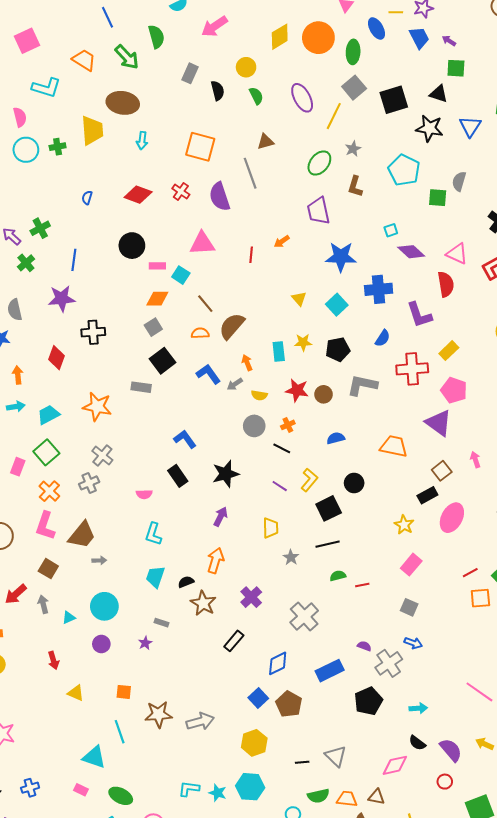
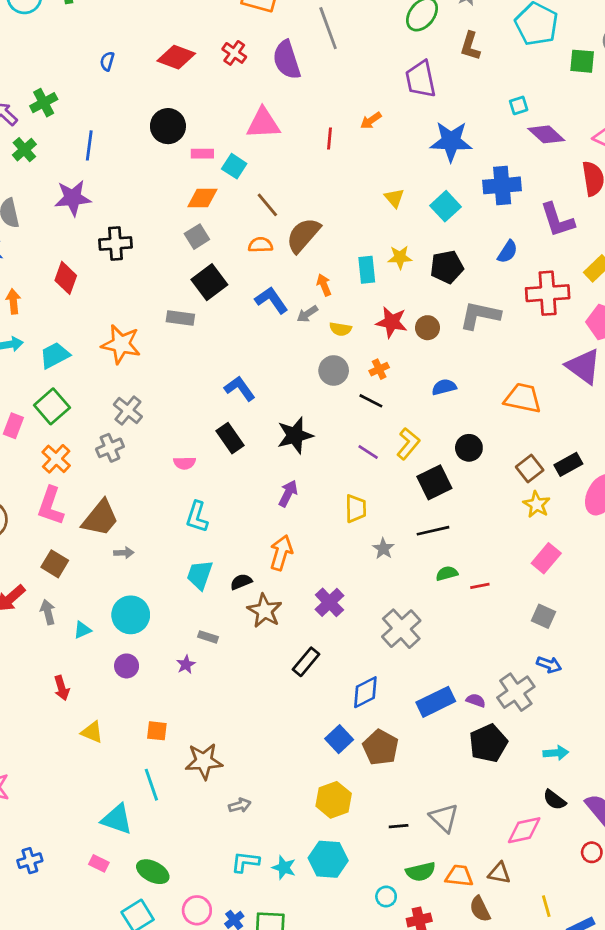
brown square: (442, 471) -> (530, 469), moved
purple semicircle: (364, 646) -> (476, 700), moved
gray arrow: (200, 721) -> (240, 805), moved, size x0.6

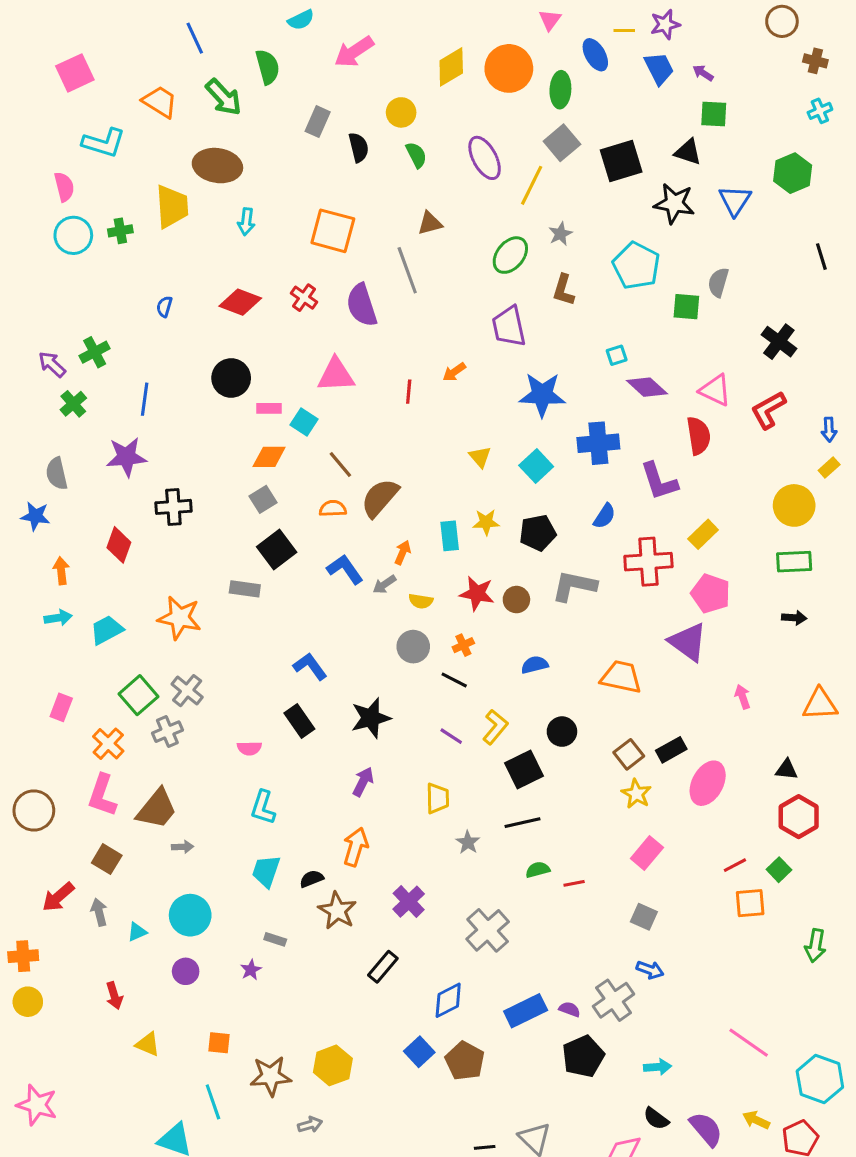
orange arrow: (324, 285) -> (403, 553), turned 45
green square: (52, 406) -> (139, 695), moved
yellow hexagon: (334, 800) -> (333, 1065), moved

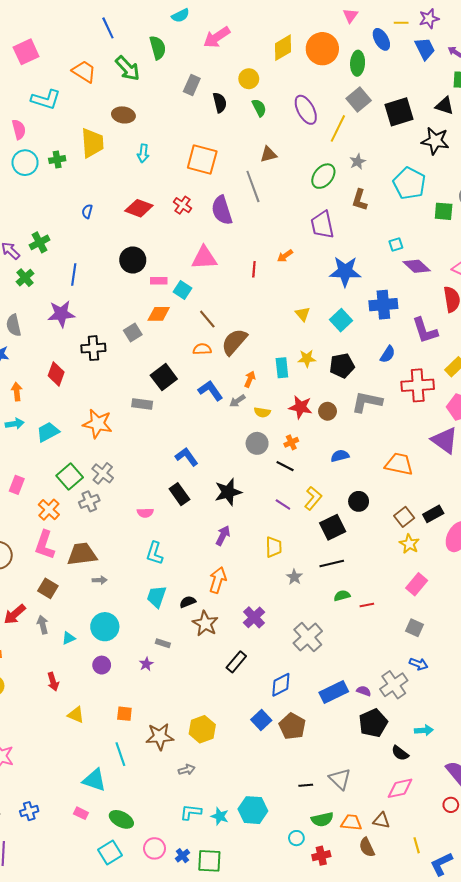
brown ellipse: (217, 166) -> (123, 115), size x0.7
gray square: (263, 499) -> (133, 333), moved
brown trapezoid: (157, 809) -> (82, 554), turned -136
black semicircle: (656, 1119) -> (400, 753), moved

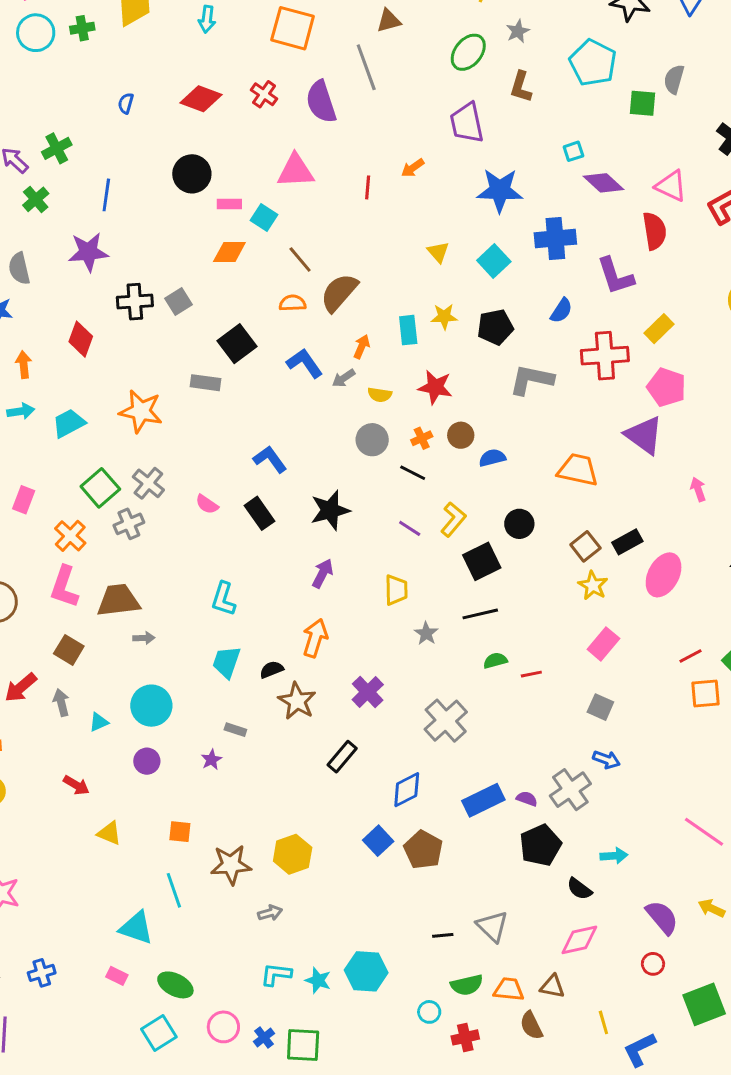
gray square: (133, 333) -> (178, 302), moved
brown circle: (328, 411) -> (461, 435), moved
pink semicircle: (145, 513) -> (207, 504), moved, turned 35
red arrow: (53, 682) -> (76, 785), turned -42

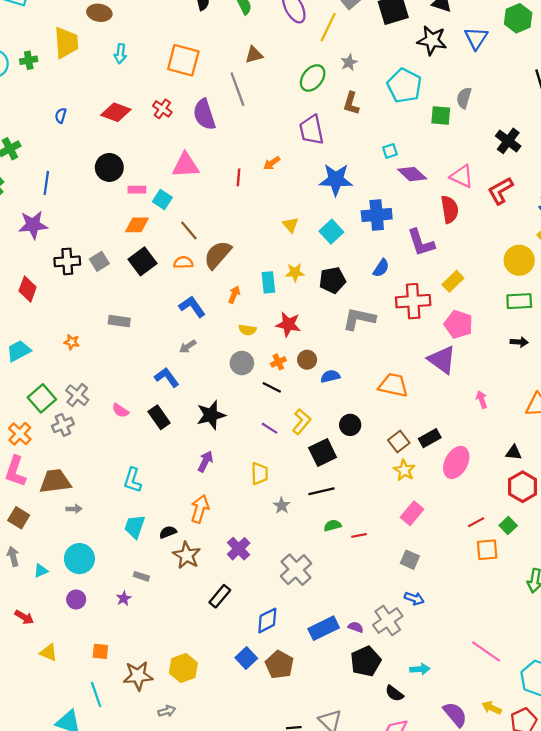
black square: (237, 344) -> (142, 261), moved
gray arrow: (344, 378) -> (188, 346), moved
orange star: (141, 411) -> (72, 342), size x0.5

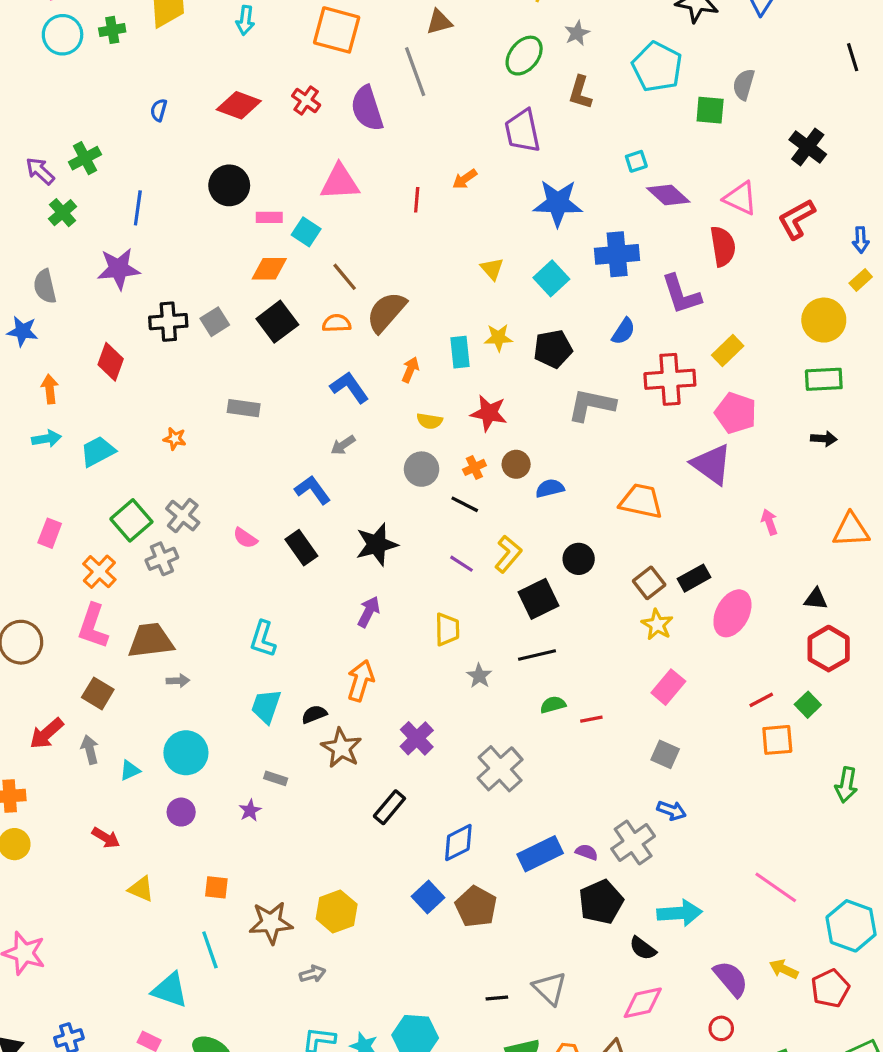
cyan arrow: (420, 669) -> (680, 913), size x1.5

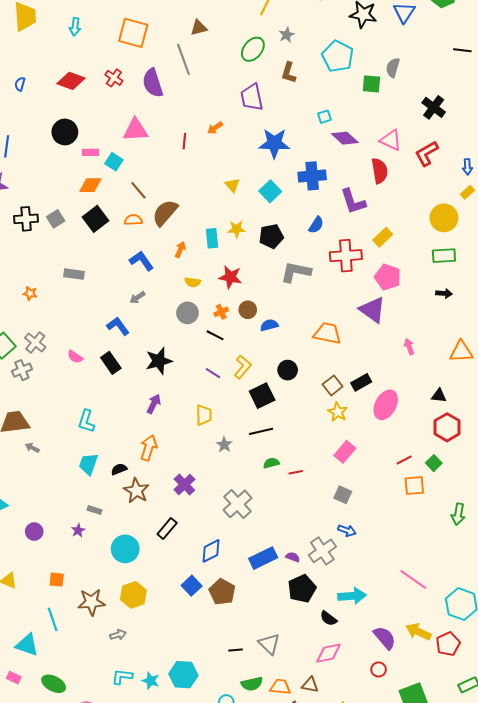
black line: (853, 57) -> (462, 50), turned -66
gray arrow: (178, 681) -> (32, 448), turned -152
cyan circle: (186, 753) -> (125, 549), moved
yellow arrow: (784, 969) -> (418, 632), size x1.4

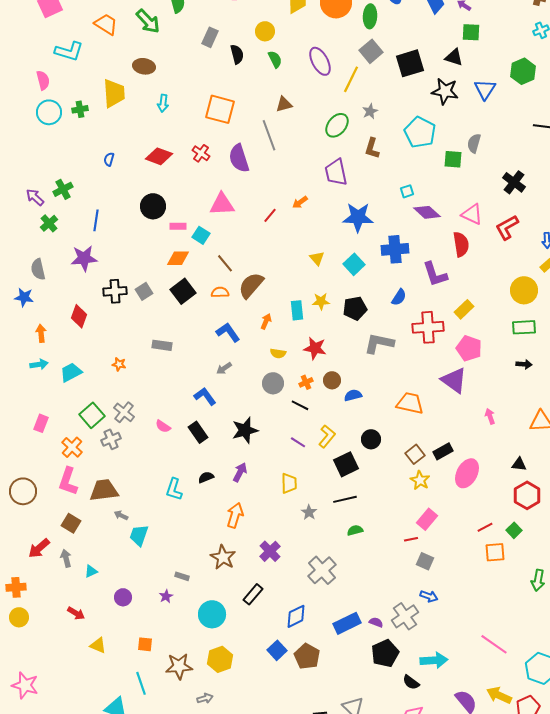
red line: (184, 141) -> (270, 215), turned 35
cyan trapezoid: (88, 464) -> (139, 535), moved
black semicircle: (119, 469) -> (206, 477), moved
red line: (296, 472) -> (411, 539), moved

